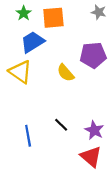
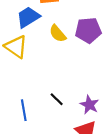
yellow semicircle: (66, 73) -> (58, 34), moved

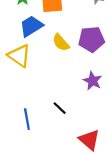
purple star: (89, 105) -> (93, 81), moved

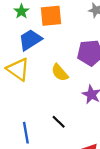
yellow semicircle: (61, 43) -> (60, 73), moved

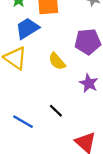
blue line: (26, 133) -> (23, 122), turned -50

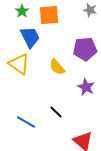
blue trapezoid: (27, 28) -> (30, 37), turned 95

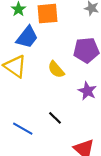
blue trapezoid: (30, 37) -> (27, 37), turned 65

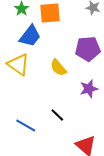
purple star: (87, 91) -> (89, 89), turned 30

